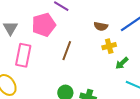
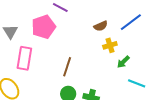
brown semicircle: (101, 26) -> (101, 26), turned -32
brown line: (67, 51) -> (67, 67), moved

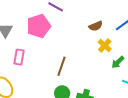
yellow cross: (110, 45) -> (105, 46), turned -32
pink rectangle: (24, 58) -> (19, 57), size x0.7

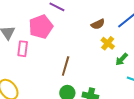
pink rectangle: (19, 57) -> (23, 49), moved

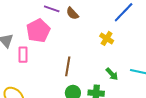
brown semicircle: (98, 24) -> (72, 13), moved, turned 80
green arrow: (122, 59) -> (112, 74), moved, turned -80

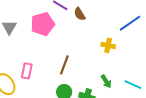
yellow cross: (107, 38) -> (108, 45), turned -32
pink rectangle: (23, 55) -> (27, 71), moved

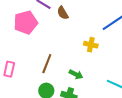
green arrow: (106, 81) -> (76, 74), moved, turned -32

